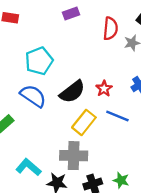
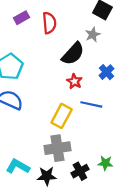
purple rectangle: (71, 13) -> (22, 18), moved
red semicircle: (110, 28) -> (49, 23), moved
black semicircle: (72, 92) -> (73, 54), moved

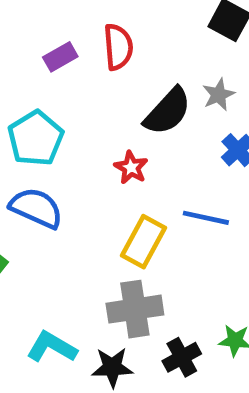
purple rectangle: (22, 18) -> (60, 57), moved
gray star: (93, 35) -> (219, 95), moved
red star: (74, 81) -> (131, 167), moved

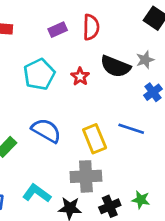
black semicircle: (168, 111) -> (115, 66), turned 64
red star: (131, 167) -> (80, 77), moved
blue semicircle: (36, 208) -> (46, 131), moved
yellow rectangle: (143, 242) -> (95, 139), turned -56

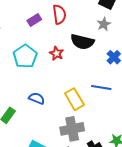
gray star: (145, 60) -> (104, 24), moved
blue semicircle: (46, 131) -> (37, 98), size x0.7

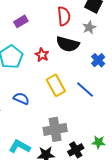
red semicircle: (59, 14) -> (64, 16), moved
blue line: (101, 87) -> (85, 90), turned 30
yellow rectangle: (74, 99) -> (56, 85), moved

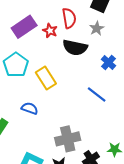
purple rectangle: (21, 21) -> (24, 27), size x1.6
red star: (42, 55) -> (50, 31), moved
yellow rectangle: (56, 85) -> (46, 78), moved

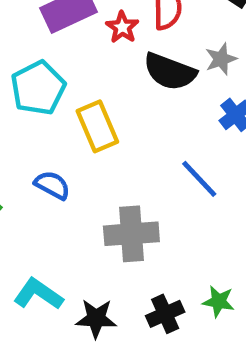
gray star: (97, 28) -> (221, 59), moved
gray cross: (68, 139) -> (131, 234), moved

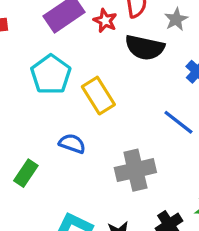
gray star: (221, 59) -> (176, 19), moved

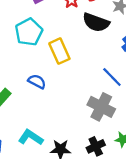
gray cross: (135, 170) -> (101, 107), moved, turned 32

